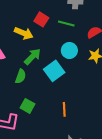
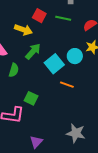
cyan circle: (69, 50) -> (75, 56), moved
green semicircle: (21, 76) -> (14, 70), moved
orange line: (64, 109) -> (67, 85), moved, turned -64

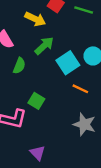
gray star: (76, 133) -> (84, 124), moved
purple triangle: (36, 142) -> (38, 153), turned -32

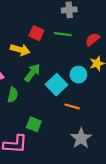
gray star: (84, 124) -> (81, 138), turned 30

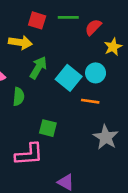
red semicircle: (92, 39) -> (93, 27), moved
cyan circle: (78, 75) -> (96, 73), moved

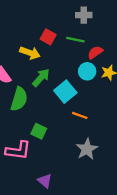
cyan circle: (96, 73) -> (87, 71), moved
green semicircle: (19, 97) -> (19, 99), size x1.5

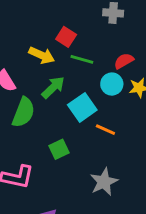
green line: (75, 40) -> (82, 59), moved
orange line: (80, 115) -> (105, 130), moved
green square: (39, 131) -> (59, 149), moved, turned 35

